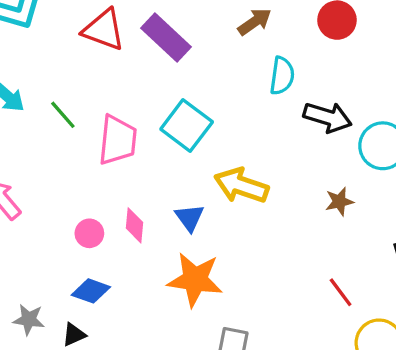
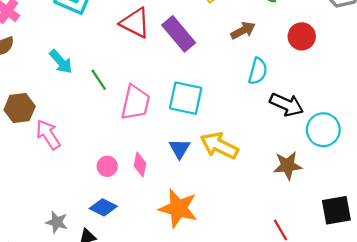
cyan square: (187, 125) -> (186, 98), turned -32
brown star: (339, 201) -> (288, 165), size x1.4
blue triangle: (190, 218) -> (180, 149), moved

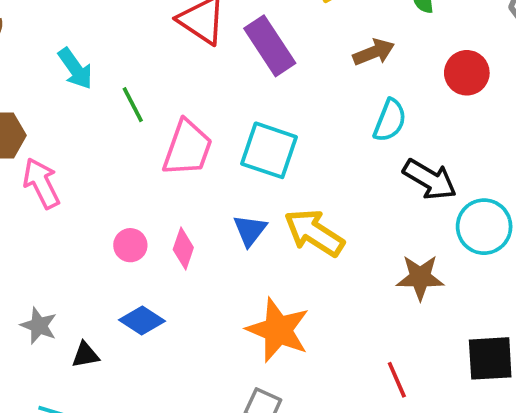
blue diamond: (103, 207) -> (142, 321), moved
orange star: (178, 208) -> (278, 330), moved

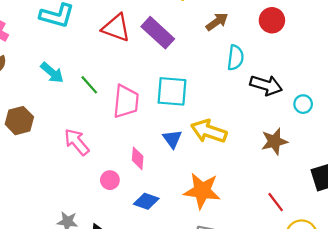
pink arrow: (41, 183) -> (77, 142), moved
cyan circle: (484, 227) -> (303, 104), size x0.6
pink circle: (130, 245) -> (110, 180), moved
blue diamond: (142, 321) -> (146, 201), moved

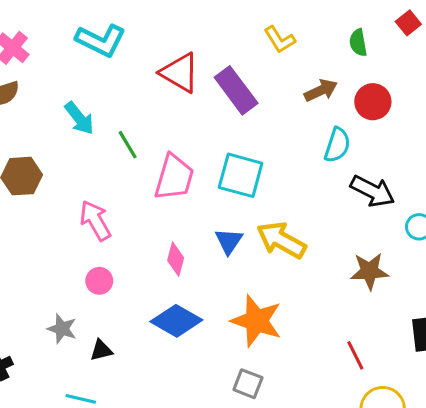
red circle: (272, 20) -> (373, 102), moved
pink circle: (110, 180) -> (99, 281), moved
blue diamond: (146, 201) -> (176, 321), size x1.4

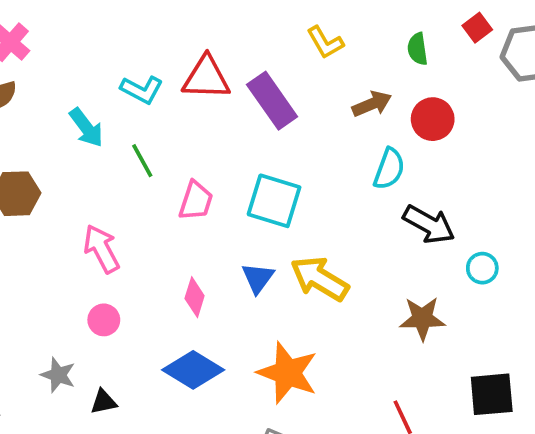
cyan L-shape: (101, 40) -> (142, 90), moved, size x0.7
red triangle: (180, 73) -> (206, 78), turned -30
pink trapezoid: (174, 177) -> (196, 201), size x0.7

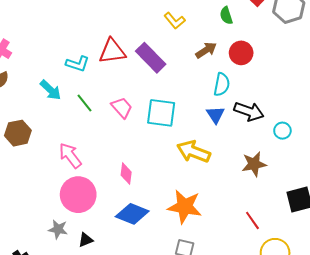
pink trapezoid: (196, 201) -> (122, 108), moved, turned -50
blue triangle: (258, 278) -> (215, 115), moved
pink circle: (104, 320) -> (78, 195), size x2.0

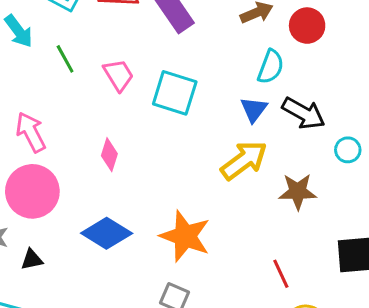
yellow arrow: (194, 152) -> (244, 160), moved, turned 112
pink diamond: (126, 174) -> (109, 155), moved

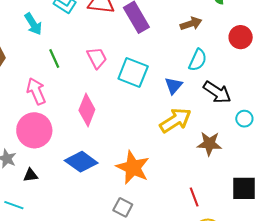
red circle: (307, 26) -> (241, 37), moved
green line: (65, 59) -> (54, 59), moved
blue triangle: (254, 109) -> (174, 86), moved
pink diamond: (109, 155) -> (87, 110), size x1.5

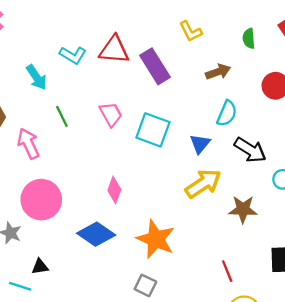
pink arrow: (36, 91) -> (28, 144), moved
pink diamond: (87, 110) -> (114, 190), moved, size x0.7
black triangle: (31, 175) -> (40, 267), moved

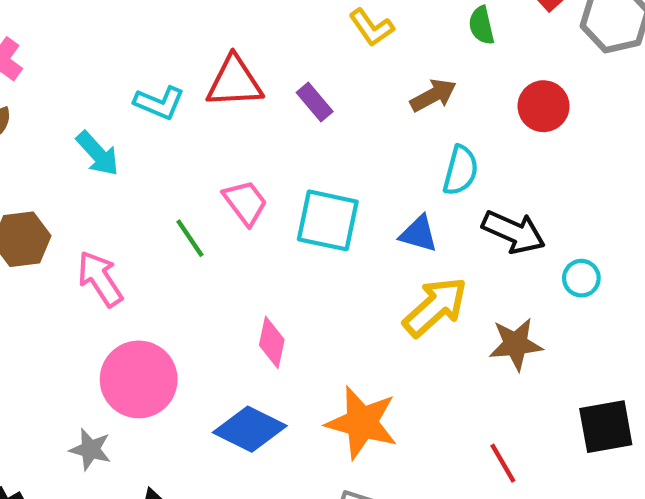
purple rectangle: (155, 66) -> (315, 102), size x0.6
green line: (62, 116) -> (190, 238), moved
blue triangle: (200, 144) -> (419, 234), turned -45

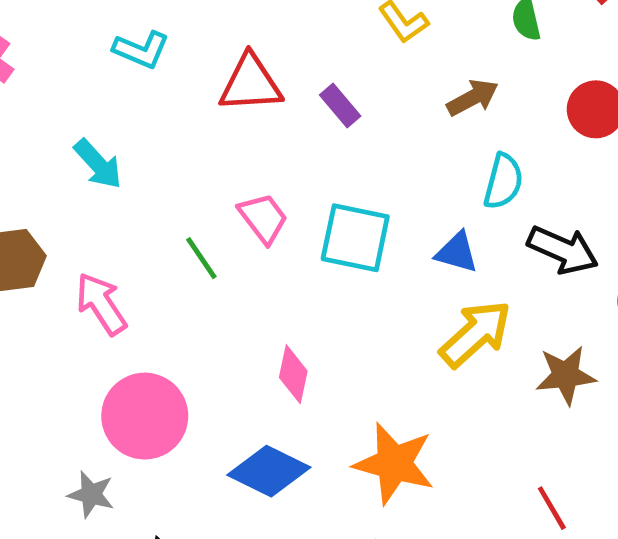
cyan L-shape: (159, 103) -> (141, 50), moved

